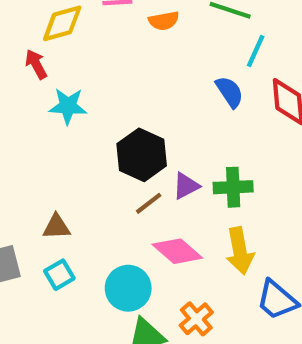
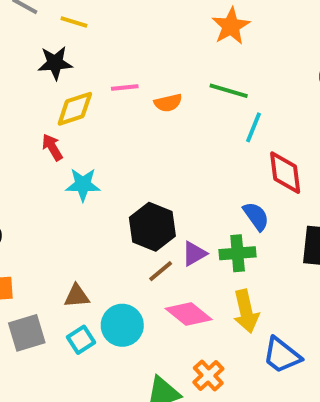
blue semicircle: (230, 92) -> (256, 216), moved
cyan circle: (128, 288) -> (122, 325), moved

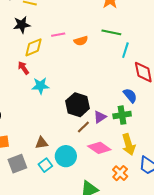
orange cross: (208, 376) -> (120, 173), moved

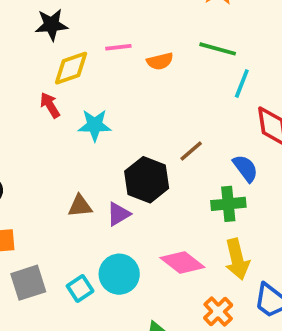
cyan star: (40, 86) -> (95, 125), moved
purple triangle: (100, 117) -> (118, 214), moved
brown line: (83, 127) -> (191, 151), moved
brown triangle: (42, 143) -> (80, 206), moved

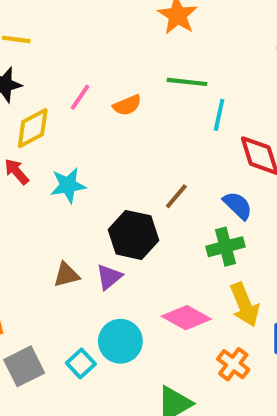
pink line: (118, 47) -> (80, 97), turned -40

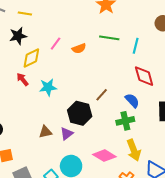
cyan line: (219, 115) -> (136, 46), moved

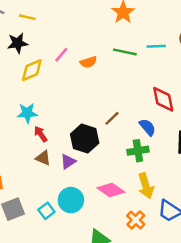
cyan line: (136, 46) -> (156, 46), moved, turned 70
red arrow: (23, 79) -> (41, 134), moved
cyan star: (48, 87) -> (27, 113), moved
brown triangle: (45, 132) -> (43, 158), turned 32

